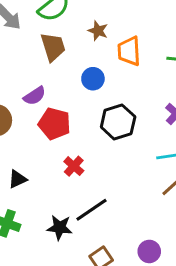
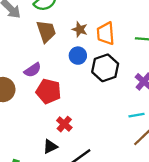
brown star: (98, 31) -> (80, 29), moved
black hexagon: (118, 122) -> (105, 68), moved
black triangle: (17, 179) -> (50, 147), moved

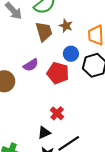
brown star: (80, 29) -> (66, 26), moved
red pentagon: (49, 91) -> (58, 73), moved

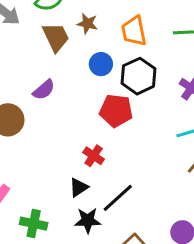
red pentagon: (58, 73) -> (116, 111), moved

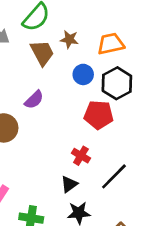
orange trapezoid: (134, 31) -> (111, 44), turned 92
black line: (118, 198) -> (114, 176), moved

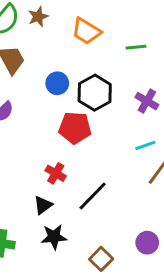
brown star: (69, 39) -> (38, 17), moved, turned -30
orange trapezoid: (111, 44) -> (86, 31), moved, turned -136

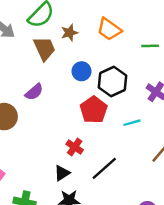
brown star: (38, 17) -> (69, 33), moved
red pentagon: (75, 128) -> (94, 110), turned 30
cyan line: (145, 145) -> (132, 123), moved

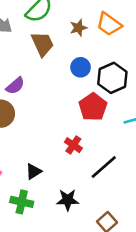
brown star: (69, 33) -> (78, 28), moved
purple semicircle: (34, 92) -> (15, 86), moved
black triangle: (62, 173) -> (34, 171), moved

